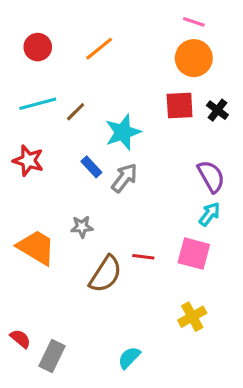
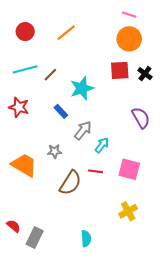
gray arrow: (124, 178) -> (83, 130), moved
cyan arrow: (210, 214) -> (102, 145), moved
cyan semicircle: (129, 358) -> (86, 239), turned 133

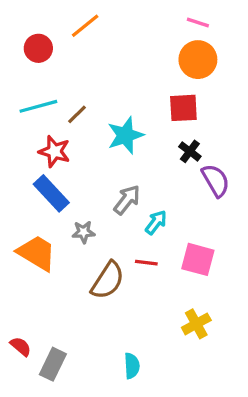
orange line: (66, 33) -> (85, 26), moved
black cross: (145, 74) -> (190, 151), moved
red star: (19, 107) -> (54, 151), moved
blue rectangle: (61, 111) -> (51, 193), moved, size x1.6

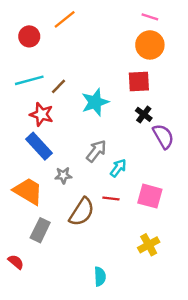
gray rectangle: (53, 364) -> (40, 230), moved

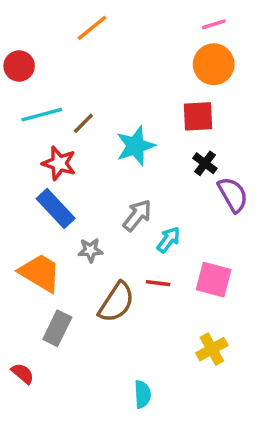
pink line: (150, 17) -> (214, 24), turned -35
red circle: (29, 36) -> (19, 66), moved

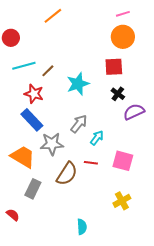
purple semicircle: (233, 195) -> (134, 112), turned -85
gray star: (90, 250) -> (52, 144), size x1.6

